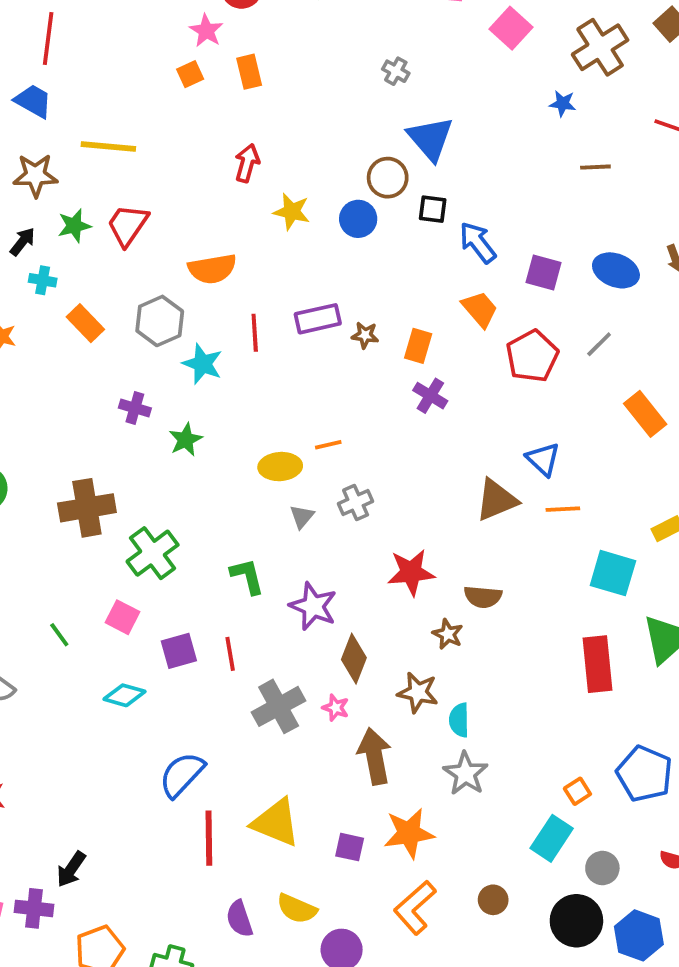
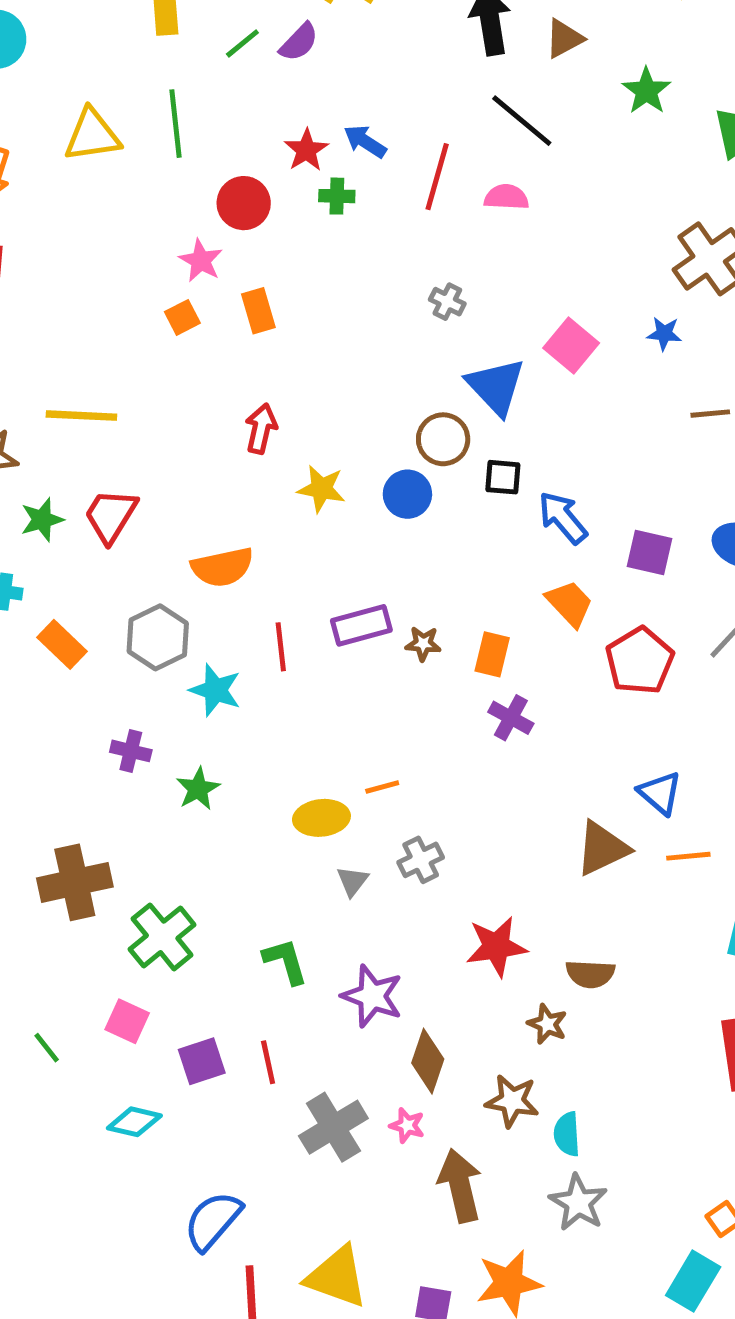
pink square: (511, 28) -> (571, 345), moved

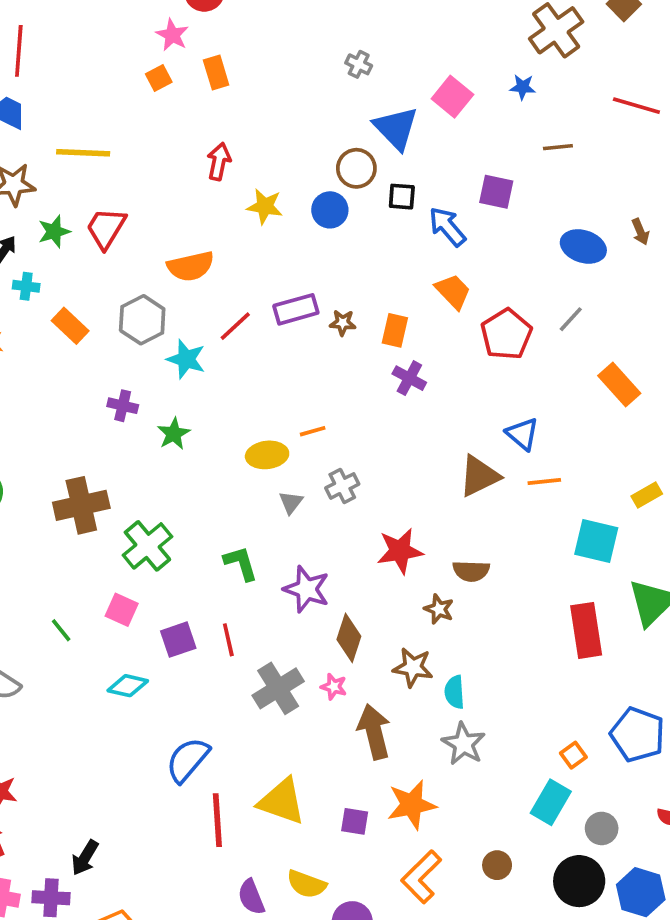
purple square: (650, 553) -> (496, 192), moved
red line: (281, 647) -> (235, 326), turned 54

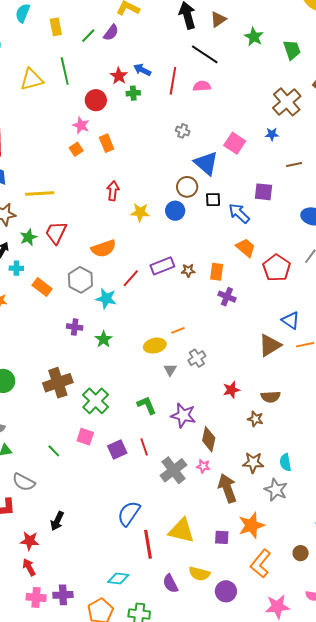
red star: (400, 551) -> (231, 390), size x0.7
brown star: (413, 667) -> (253, 463), moved
cyan diamond: (128, 686) -> (118, 578), moved
cyan semicircle: (454, 692) -> (285, 462), moved
black arrow: (85, 858) -> (57, 521), moved

